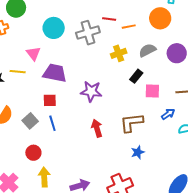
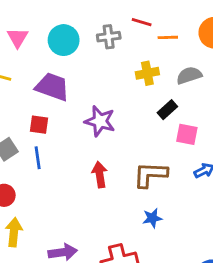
cyan circle: (54, 28) -> (64, 40), moved
gray cross: (88, 33) -> (109, 37), size x0.7
pink triangle: (33, 53) -> (18, 38), moved

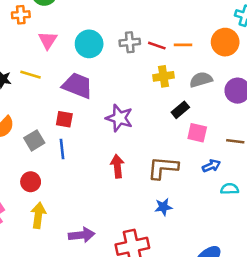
red line: (142, 22) -> (157, 46), moved

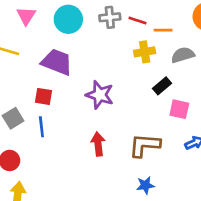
orange line: (183, 45) -> (163, 30), moved

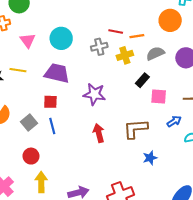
gray cross: (110, 17) -> (99, 47), moved
blue star: (145, 185) -> (150, 158), moved

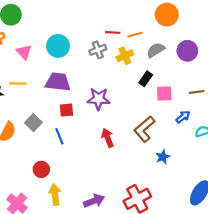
red square: (50, 102) -> (66, 110), moved
gray square: (29, 122) -> (33, 123), moved
brown L-shape: (135, 129) -> (144, 129), turned -30

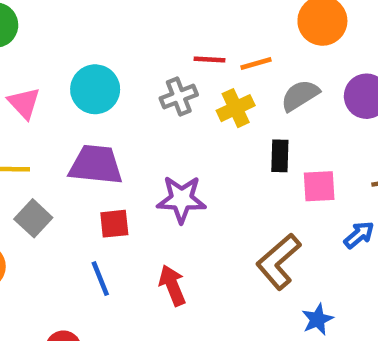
black rectangle: (146, 79) -> (280, 156), turned -32
gray square: (33, 123) -> (33, 218), moved
red arrow: (108, 138) -> (172, 285), moved

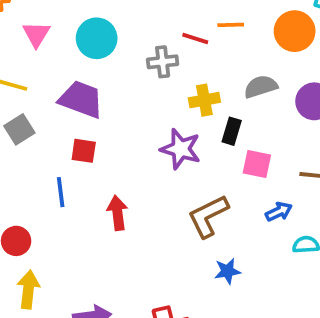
orange line: (256, 64) -> (231, 25), moved
yellow cross: (236, 108) -> (204, 100), moved
purple star: (181, 199) -> (181, 149), moved

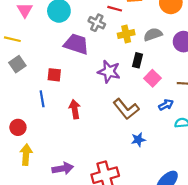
gray cross: (163, 62) -> (97, 23), turned 35
purple trapezoid: (81, 99) -> (76, 44), moved
yellow cross: (204, 100) -> (126, 34), moved
pink square: (257, 164) -> (152, 78), turned 35
brown L-shape: (208, 216) -> (126, 109), turned -100

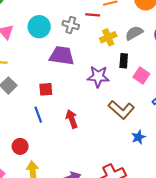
gray cross: (97, 23) -> (71, 25), moved

